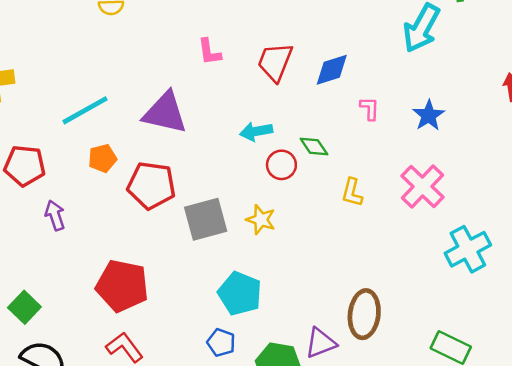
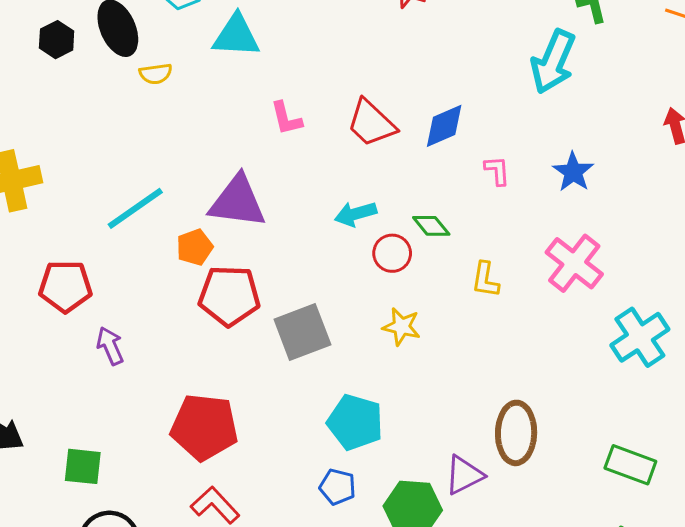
red trapezoid: (275, 62) -> (371, 123), turned -63
orange pentagon: (102, 158) -> (195, 247), moved
yellow star: (261, 220) -> (401, 327), moved
green square: (24, 307) -> (83, 466), turned -32

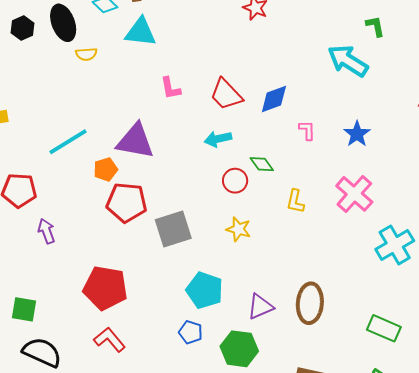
cyan arrow: (553, 62) -> (348, 61), turned 96
cyan arrow: (356, 214) -> (218, 139), moved
purple triangle: (464, 475) -> (260, 307), moved

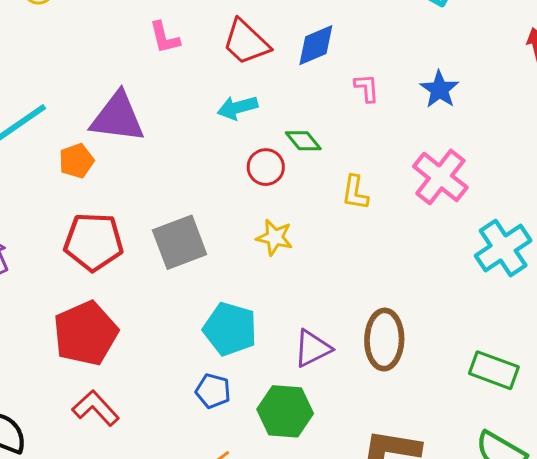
red pentagon: (127, 203) -> (94, 242), moved
red pentagon: (105, 288) -> (86, 333), turned -30

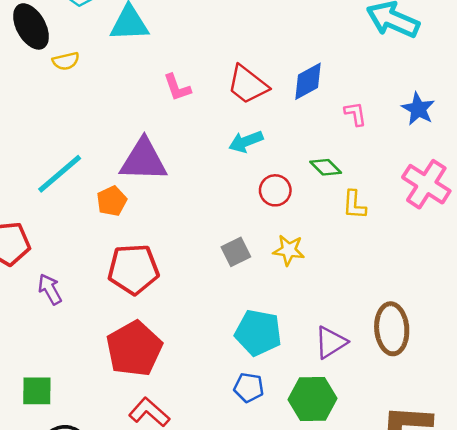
green diamond: (303, 141) -> (326, 167), moved
gray square: (180, 242) -> (236, 252), moved, size x0.6

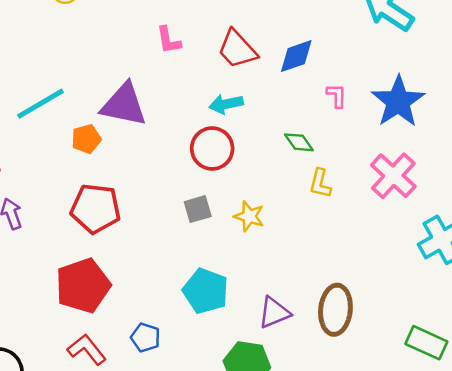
blue star: (418, 109) -> (398, 102), size x1.6
red circle: (275, 190) -> (212, 148), moved, size x1.4
blue pentagon: (249, 388) -> (145, 338), moved

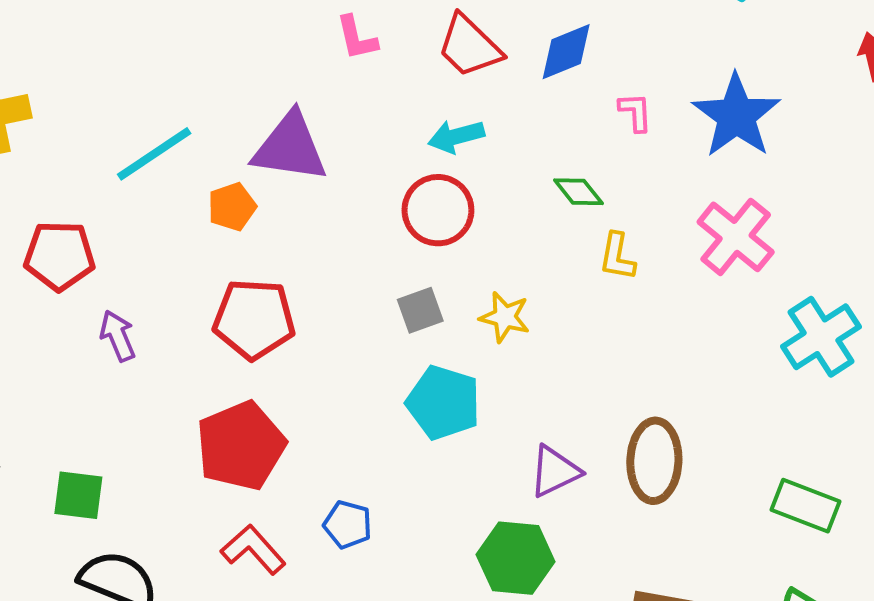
cyan pentagon: (206, 291) -> (443, 403), moved

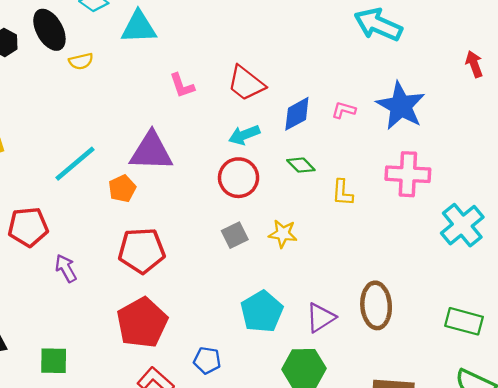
blue diamond: (566, 52) -> (297, 114), moved
pink L-shape: (635, 112) -> (344, 110), turned -65
green diamond: (578, 192) -> (301, 165), moved
pink cross: (736, 237) -> (408, 174), turned -30
cyan pentagon: (443, 403) -> (262, 312), moved, turned 30

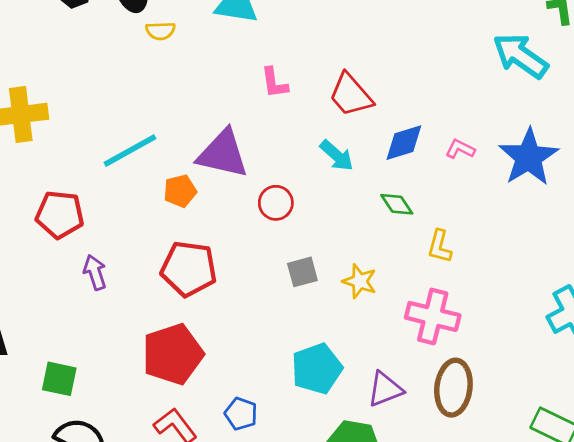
cyan arrow: (244, 135) -> (337, 156), turned -128
pink cross: (408, 174) -> (433, 316), moved
red circle: (239, 178) -> (276, 203), moved, size x0.7

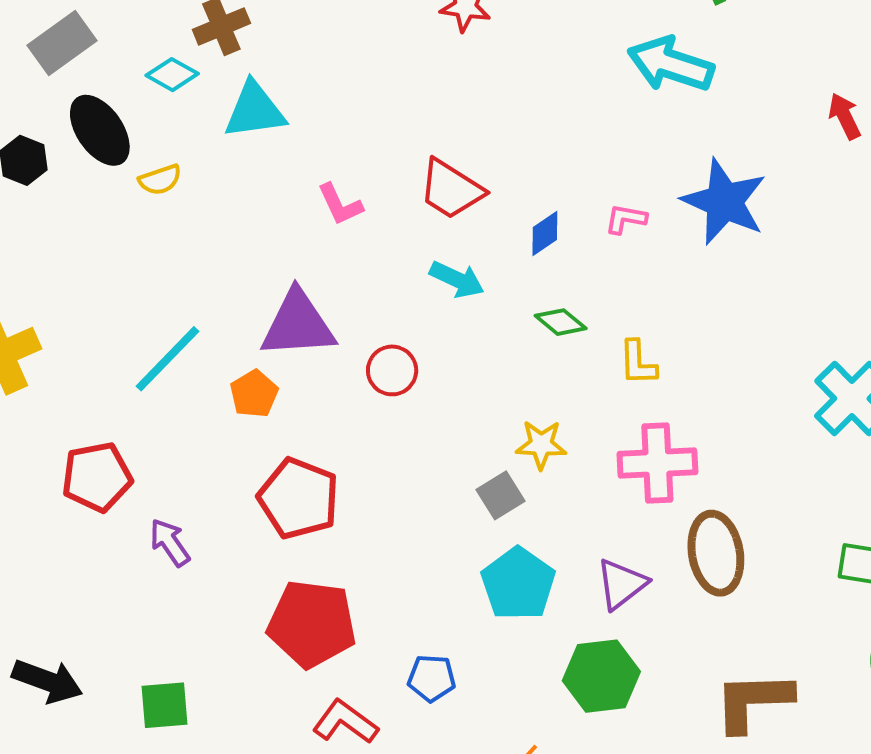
blue diamond: (404, 143) -> (545, 233), size x0.7
red pentagon: (189, 269) -> (298, 498), turned 30
gray square: (302, 272) -> (500, 495), moved
red pentagon: (173, 354) -> (312, 624), turned -30

